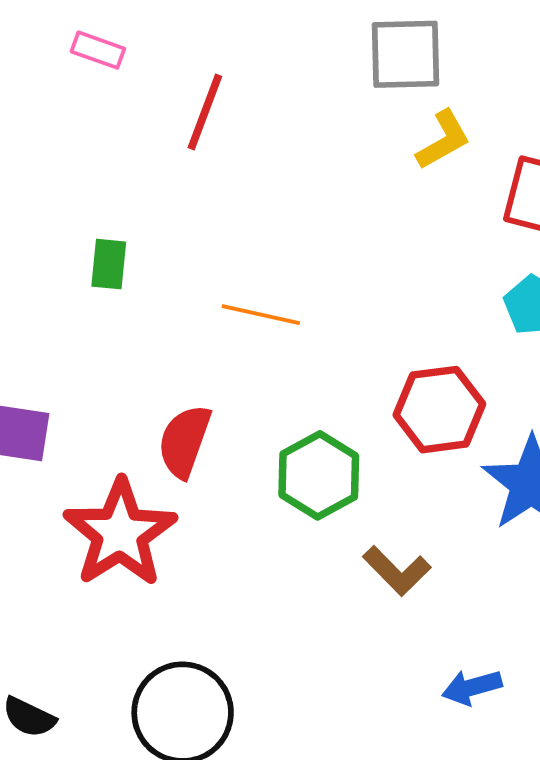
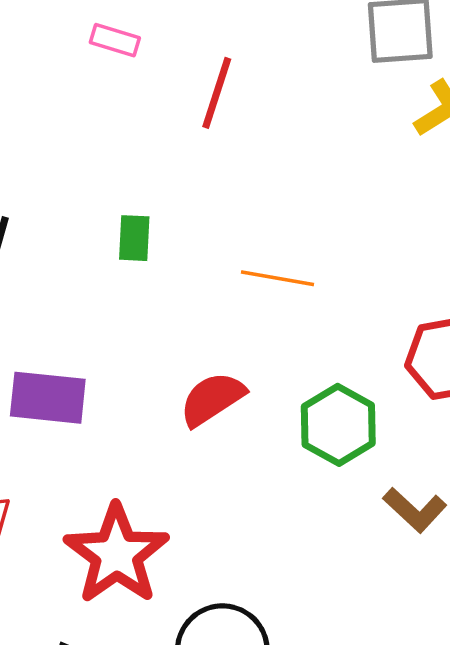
red semicircle: (184, 441) -> (212, 399), turned 40
red star: (120, 533) -> (117, 554), moved

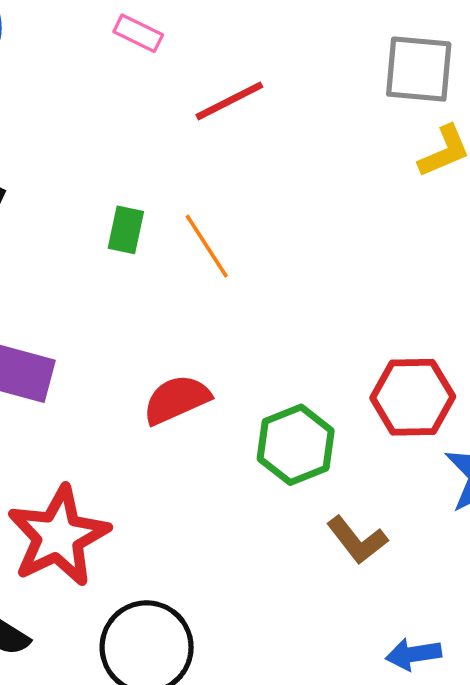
red line: (217, 93) -> (229, 101), turned 36
orange line: (277, 278) -> (207, 246), moved, turned 38

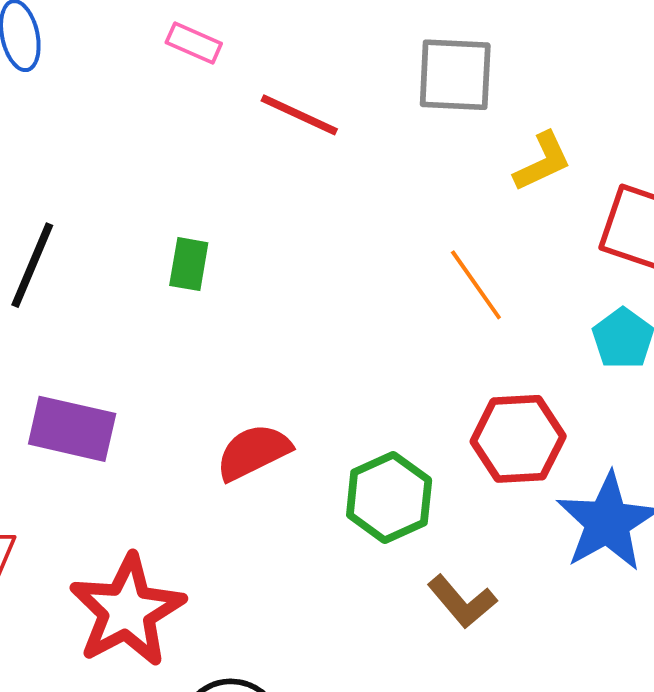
gray square: (419, 69) -> (455, 75), moved
red line: (229, 101) -> (299, 115), turned 54
orange line: (207, 246) -> (476, 285), moved

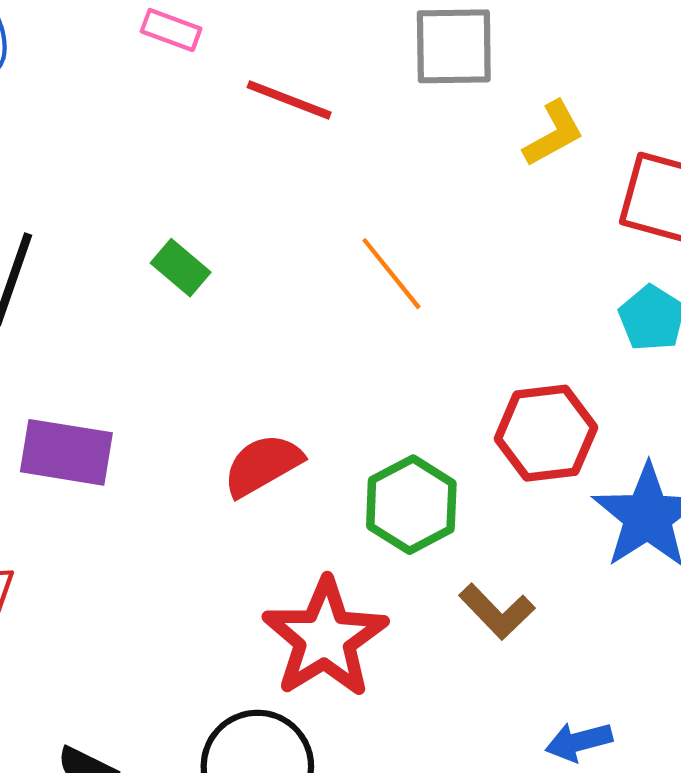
green rectangle: (189, 264) -> (181, 268), turned -56
orange line: (476, 285) -> (391, 274), moved
red star: (127, 611) -> (325, 638), moved

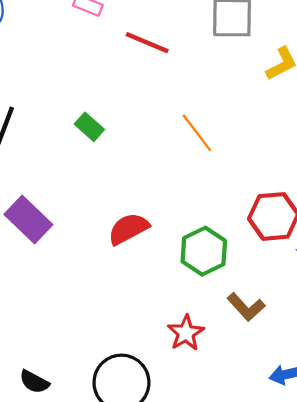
purple rectangle: (66, 452) -> (28, 219), turned 33
red star: (325, 638) -> (186, 333), moved, size x0.6

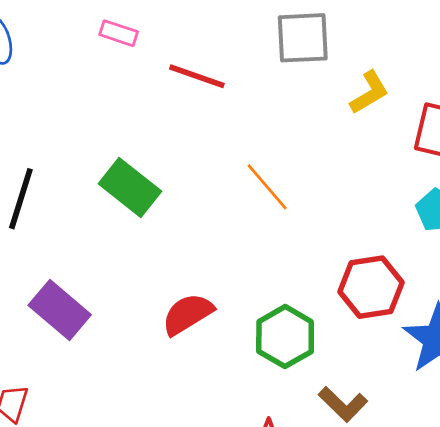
green rectangle: (89, 127) -> (130, 187), size x1.6

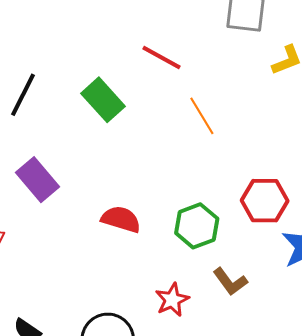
red line: (197, 76) -> (162, 57), moved
red semicircle: (188, 314) -> (121, 219), moved, turned 39

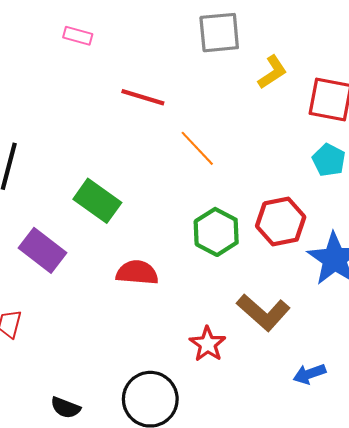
green rectangle: (103, 100) -> (97, 201), moved
green hexagon: (197, 226) -> (216, 232), moved
brown L-shape: (230, 282) -> (263, 312), size x1.4

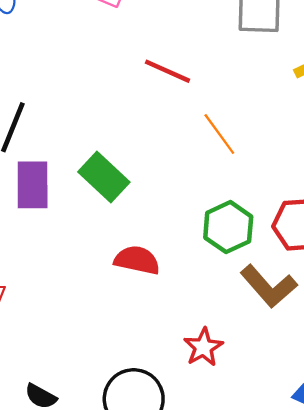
purple rectangle: (43, 250) -> (33, 185), moved, turned 45
brown L-shape: (263, 312) -> (269, 286), moved

